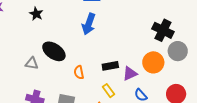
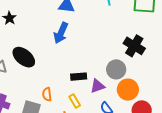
gray circle: (178, 51) -> (116, 69), moved
orange circle: (153, 62) -> (128, 90), moved
orange semicircle: (79, 72) -> (47, 94), moved

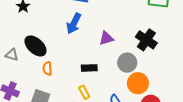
purple triangle: (97, 86) -> (106, 38), moved
orange semicircle: (47, 94) -> (47, 69), moved

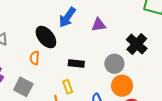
purple triangle: (106, 38) -> (99, 25), moved
black ellipse: (36, 46) -> (46, 37), moved

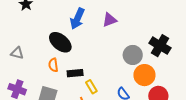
black cross: (137, 44) -> (160, 46), moved
black rectangle: (76, 64) -> (75, 73), moved

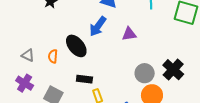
gray triangle: (17, 53) -> (28, 55), moved
orange semicircle: (53, 65) -> (53, 56), moved

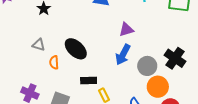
blue arrow: (98, 26) -> (123, 55), moved
gray triangle: (28, 55) -> (39, 45), moved

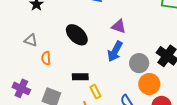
purple triangle: (126, 29) -> (119, 26), turned 35
black ellipse: (76, 49) -> (77, 35), moved

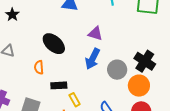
orange semicircle: (46, 58) -> (39, 67), moved
orange circle: (149, 84) -> (139, 86), moved

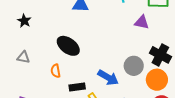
purple triangle: (95, 34) -> (142, 22), moved
blue arrow: (93, 59) -> (108, 78), moved, turned -80

